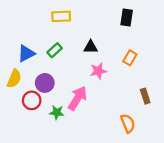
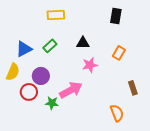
pink arrow: (77, 98) -> (71, 90), turned 30

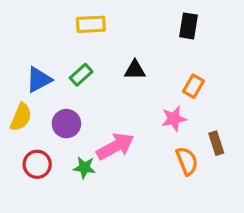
pink star: (90, 65) -> (174, 119), moved
red circle: (29, 92) -> (37, 164), moved
orange semicircle: (117, 113) -> (187, 161), moved

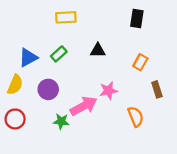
pink star: (174, 119) -> (108, 91), moved
brown rectangle: (216, 143) -> (157, 89), moved
red circle: (37, 164) -> (15, 119), moved

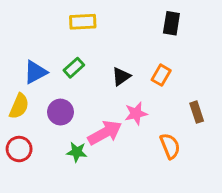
black triangle: (98, 50) -> (121, 77), moved, turned -35
orange rectangle: (140, 62) -> (161, 75), moved

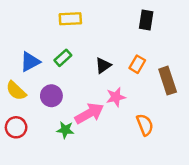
yellow semicircle: (19, 106) -> (16, 91), turned 110
brown rectangle: (197, 112) -> (168, 81), moved, size x1.5

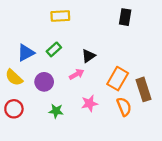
orange rectangle: (137, 64) -> (118, 79), moved, size x1.5
brown rectangle: (168, 81) -> (143, 89), moved
pink star: (116, 97) -> (89, 103), moved
pink arrow: (89, 113) -> (77, 74), moved, size x0.6

